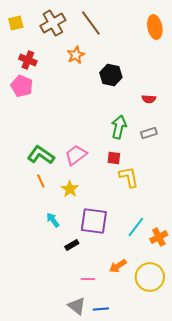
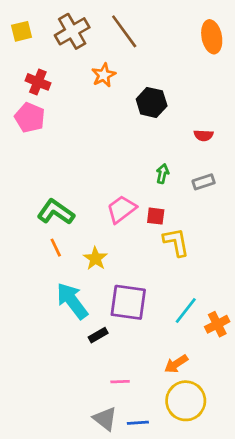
green arrow: (119, 127) -> (162, 174), size x0.6
pink trapezoid: (76, 155) -> (121, 209), moved
cyan arrow: (53, 220) -> (72, 301), size x1.8
orange arrow: (118, 266) -> (176, 364), moved
yellow circle: (150, 277) -> (186, 401), moved

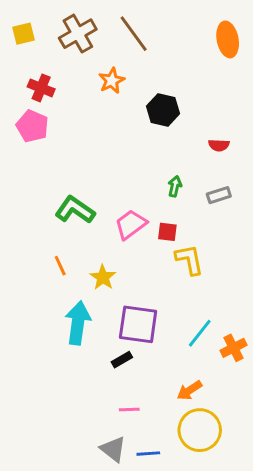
green L-shape: (56, 212) -> (75, 210), moved
cyan arrow: (72, 301) -> (78, 323), turned 45
black rectangle: (98, 335) -> (122, 360), moved

